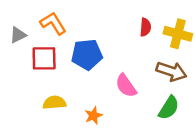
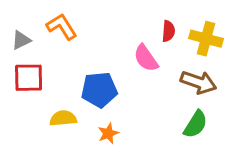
blue pentagon: (87, 54) -> (99, 90), moved
red square: (44, 58) -> (29, 78), moved
pink semicircle: (126, 86) -> (146, 58), moved

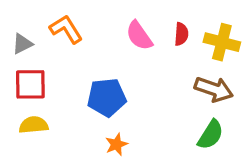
pink semicircle: (146, 58) -> (139, 36), moved
yellow semicircle: (63, 118) -> (34, 125), moved

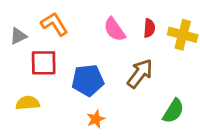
red square: (30, 84) -> (44, 63), moved
brown arrow: (214, 89) -> (140, 74), moved, turned -72

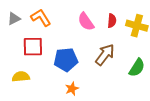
gray triangle: (18, 36) -> (14, 19), moved
green semicircle: (173, 111) -> (137, 68), moved

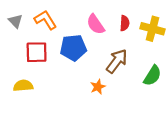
gray triangle: (14, 19) -> (15, 21), turned -48
blue pentagon: (66, 60) -> (73, 48), moved
orange star: (72, 89) -> (98, 87), moved

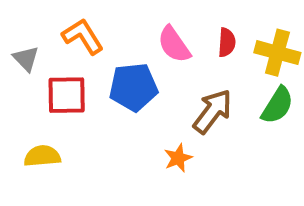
gray triangle: (15, 21) -> (26, 59), moved
green semicircle: (152, 76) -> (277, 105), moved

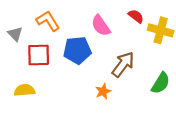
red semicircle: (227, 42) -> (136, 16), moved, turned -56
green semicircle: (277, 105) -> (161, 83), moved

